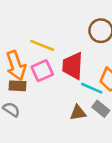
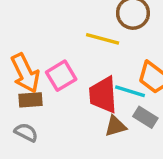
yellow line: (42, 45) -> (103, 39), moved
red trapezoid: (73, 66) -> (103, 95), moved

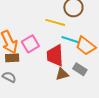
cyan line: (130, 91) -> (70, 40), moved

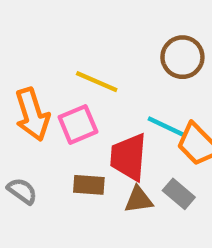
yellow line: (55, 22) -> (97, 82), moved
brown rectangle: (12, 58) -> (89, 185), moved

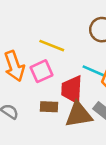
brown triangle: (139, 200) -> (79, 115), size x1.6

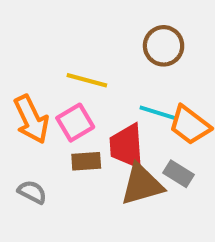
brown rectangle: (49, 107) -> (86, 161), moved

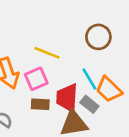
cyan line: (158, 113) -> (89, 79), turned 35
gray rectangle: (178, 174) -> (89, 104), moved

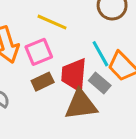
brown rectangle: (40, 104) -> (43, 82), turned -30

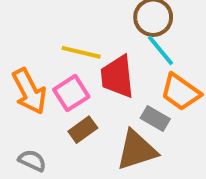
cyan line: (100, 54) -> (160, 50), moved
red trapezoid: (74, 75) -> (117, 77), moved

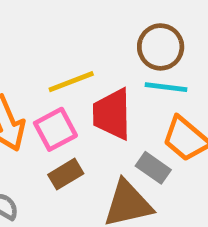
cyan line: (160, 50) -> (166, 87), turned -48
yellow line: (81, 52) -> (71, 82), turned -39

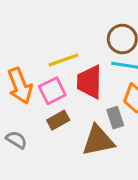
gray rectangle: (153, 168) -> (115, 118), turned 35

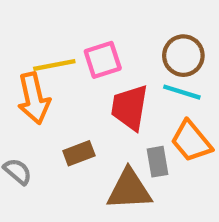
yellow line: (63, 60) -> (54, 65), moved
pink square: (52, 91) -> (103, 60), moved

